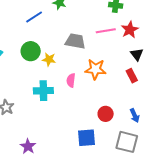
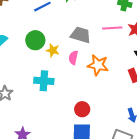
pink semicircle: (71, 80) -> (73, 58), moved
red circle: (106, 114) -> (82, 109), moved

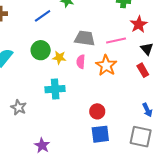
pink line: (112, 28) -> (116, 40), moved
orange star: (98, 65) -> (106, 65), turned 30

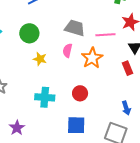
yellow star: (59, 58) -> (40, 59), moved
cyan cross: (55, 89) -> (45, 97), moved
red circle: (97, 111) -> (80, 93), moved

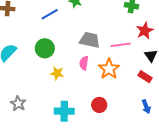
red rectangle: (128, 68) -> (145, 77), turned -32
blue arrow: (126, 108) -> (146, 107), moved

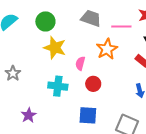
pink semicircle: (84, 63) -> (80, 63), moved
yellow star: (57, 73) -> (55, 48), size x1.6

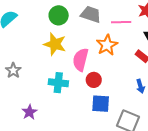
green circle: (45, 21) -> (59, 15), moved
pink semicircle: (80, 63) -> (81, 60), size x1.6
blue square: (88, 115) -> (101, 104), moved

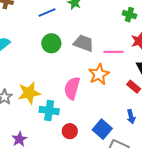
yellow star: (55, 44) -> (29, 93), moved, turned -30
red circle: (94, 80) -> (70, 131), moved
blue square: (101, 104) -> (102, 129), moved, turned 36

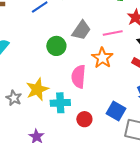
green circle: (51, 43) -> (56, 46), moved
gray trapezoid: (84, 43) -> (81, 30), turned 115

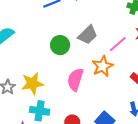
pink line: (113, 33) -> (118, 44), turned -42
cyan cross: (60, 103) -> (40, 111), moved

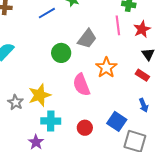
pink line: (118, 44) -> (118, 25), moved, turned -48
pink semicircle: (75, 80) -> (81, 85), turned -30

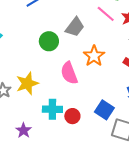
pink line: (118, 25) -> (106, 14), turned -42
cyan cross: (51, 121) -> (52, 109), moved

